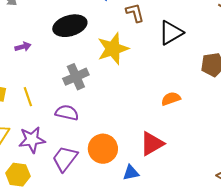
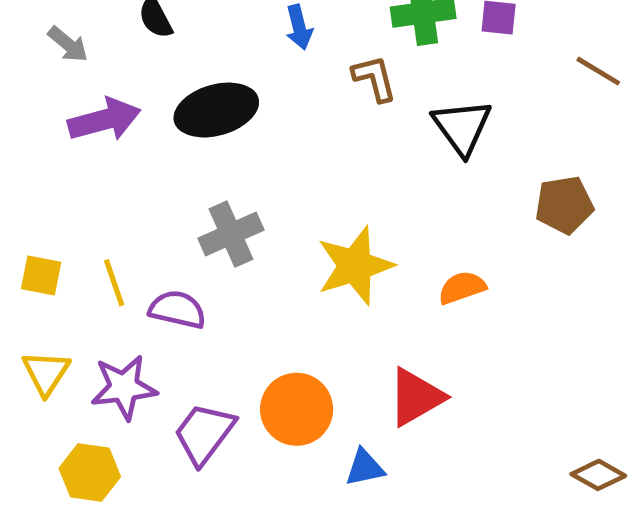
black triangle: (171, 33) -> (462, 127), turned -36
purple arrow: (23, 47) -> (104, 120), moved, size x1.8
yellow star: (113, 49) -> (355, 266), moved
purple semicircle: (67, 113) -> (177, 310), moved

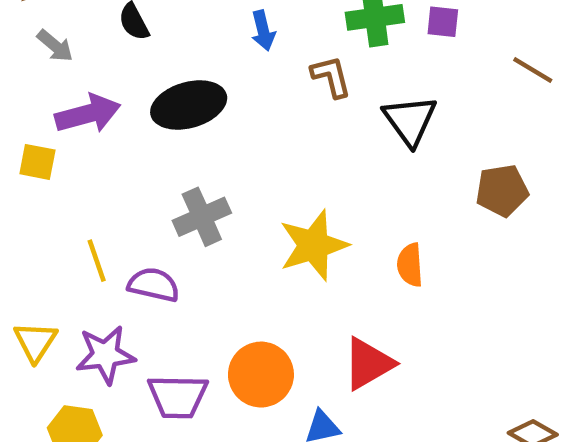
yellow square: (41, 275) -> (37, 162), moved
orange semicircle: (462, 288) -> (410, 265), turned -75
purple trapezoid: (204, 434) -> (178, 396), turned -126

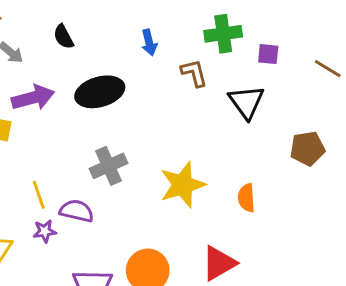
purple square: (443, 22) -> (268, 54), moved
purple star: (105, 355) -> (45, 231), moved, size x0.6

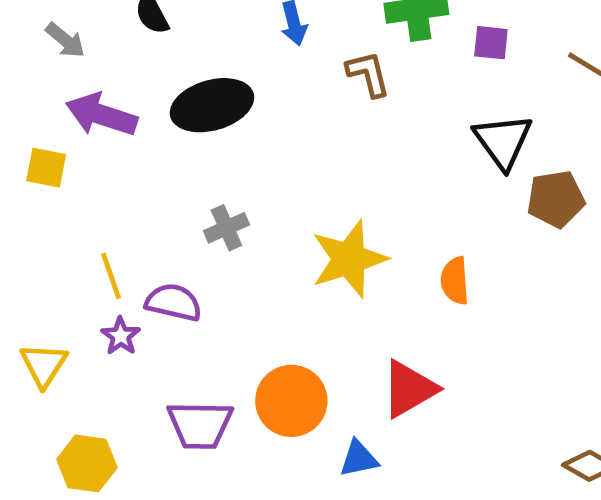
purple arrow: (33, 98) -> (101, 115), turned -147
black triangle: (246, 102) -> (503, 141), moved
gray cross: (109, 166) -> (226, 228), size x0.7
purple star: (45, 231) -> (121, 336), turned -30

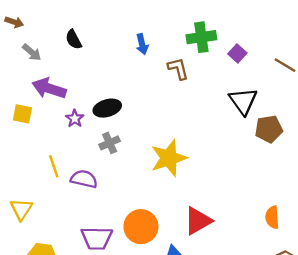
purple square: (491, 43) -> (237, 53), turned 36
black ellipse: (212, 105) -> (107, 108), moved, size x0.7
orange semicircle: (455, 281) -> (272, 217), moved
purple star: (121, 336) -> (75, 119), moved

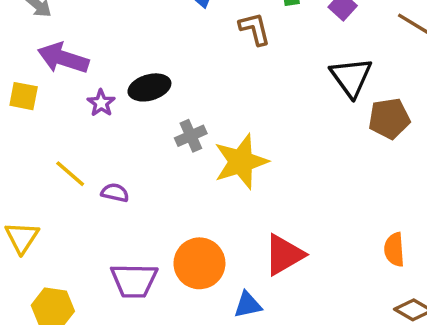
gray cross: (110, 143) -> (191, 136), moved
yellow line: (54, 166) -> (70, 174), turned -30
purple semicircle: (84, 179) -> (115, 193), size x0.7

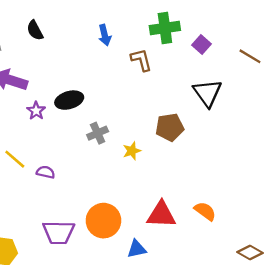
brown pentagon: (389, 118) -> (170, 127), moved
yellow star: (241, 162) -> (132, 151), size x0.5
orange semicircle: (394, 250) -> (205, 211), moved, turned 130
red triangle: (284, 255) -> (161, 215), turned 32

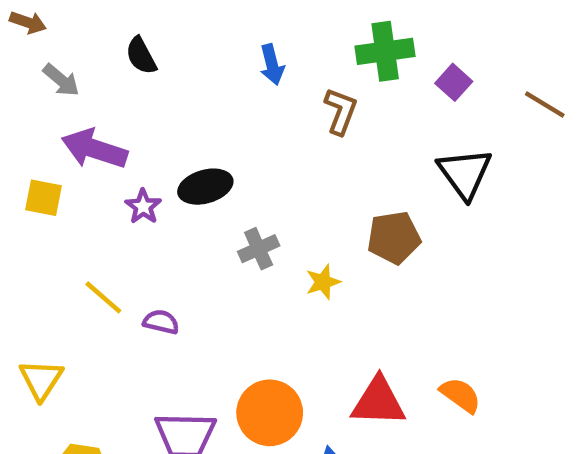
brown L-shape: (141, 60) -> (341, 111), turned 35

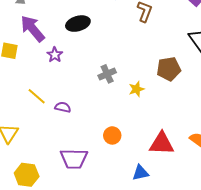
purple arrow: (94, 149) -> (33, 29), turned 32
black ellipse: (205, 187) -> (78, 24), moved
orange circle: (270, 413) -> (112, 135), moved, size x0.6

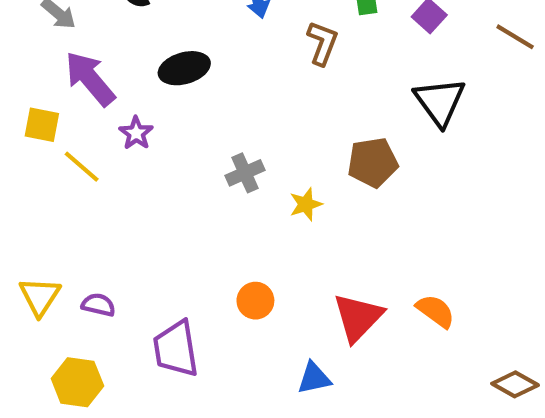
yellow line: (37, 96) -> (82, 167), moved
purple semicircle: (63, 107) -> (98, 305), moved
red triangle: (162, 144) -> (358, 317), turned -48
purple trapezoid: (74, 159) -> (176, 349), turned 80

